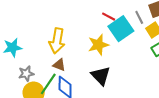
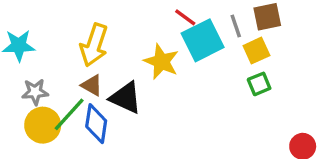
yellow star: (98, 45) -> (161, 62), turned 30
black triangle: (101, 76) -> (126, 98), moved, turned -30

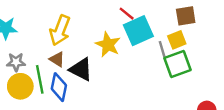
gray line: (236, 26) -> (162, 49), moved
green square: (259, 84) -> (178, 64), size x1.6
green line: (69, 114) -> (40, 79), turned -56

